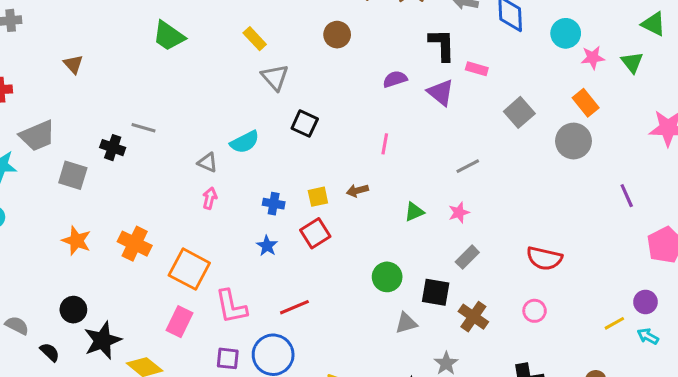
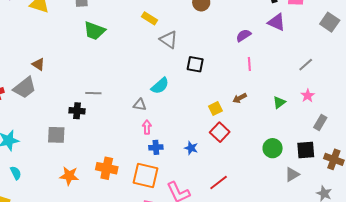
purple semicircle: (395, 79) -> (244, 35), moved
gray trapezoid: (37, 136) -> (25, 88), moved
blue cross: (274, 204) -> (156, 147), moved

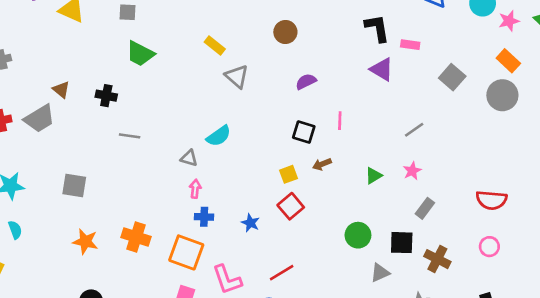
purple semicircle: (244, 35) -> (306, 82), moved
black square: (195, 64) -> (304, 132), moved
black cross: (77, 111) -> (106, 96), moved

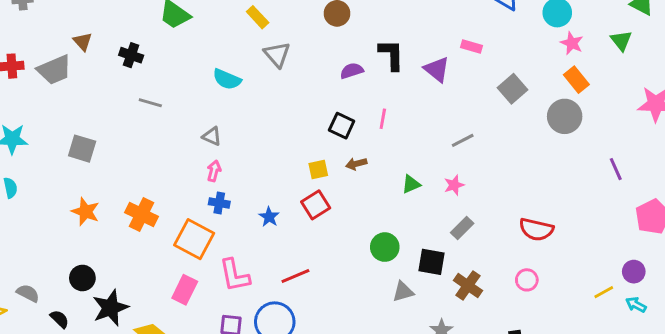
pink star: (509, 21) -> (572, 43), moved, turned 30
black L-shape: (377, 28) -> (391, 55), moved
cyan semicircle: (219, 136) -> (227, 79), moved, turned 50

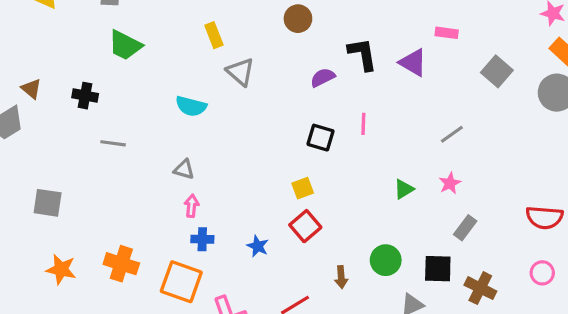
yellow rectangle: (258, 17) -> (214, 35), turned 30
brown arrow: (356, 164) -> (341, 277), moved, turned -72

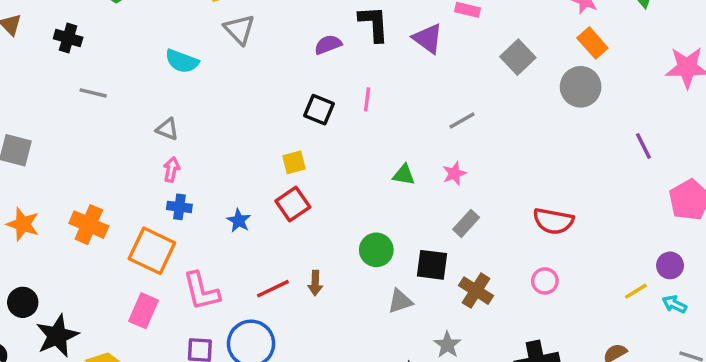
green triangle: (404, 189) -> (404, 175), turned 35
brown arrow: (341, 277) -> (315, 283), moved

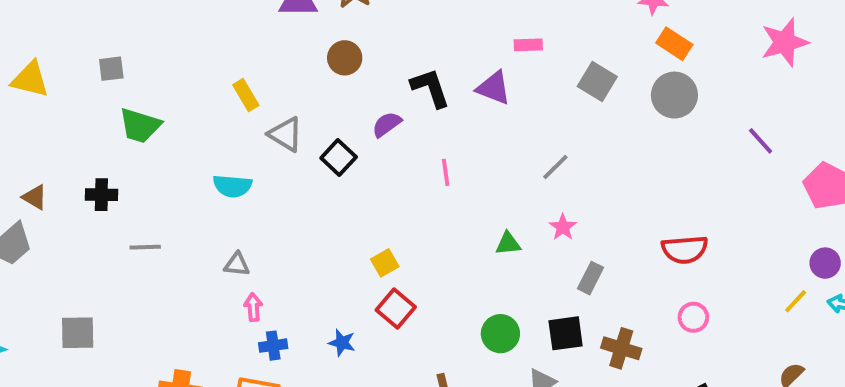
black square: (319, 110) -> (339, 158), moved, turned 36

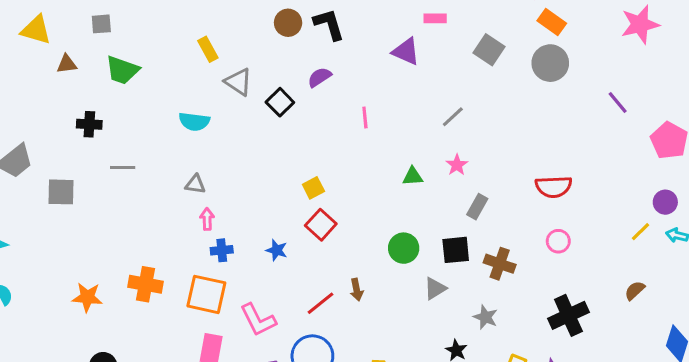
black L-shape: (430, 88) -> (329, 24), moved
brown triangle: (35, 197) -> (67, 64), moved, turned -40
gray square: (78, 333) -> (61, 192), moved

